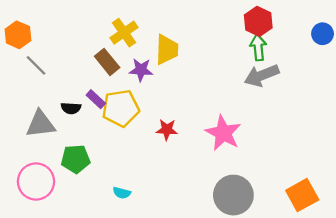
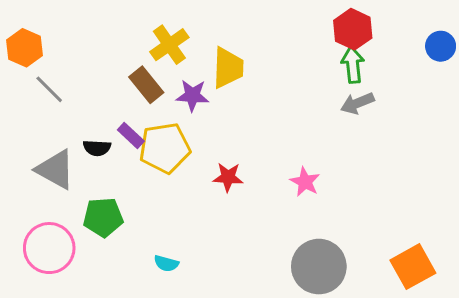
gray arrow: (262, 75) -> (357, 103), size x0.7
gray triangle: (41, 124) -> (55, 169), turned 36
pink star: (223, 133) -> (305, 182), size x0.6

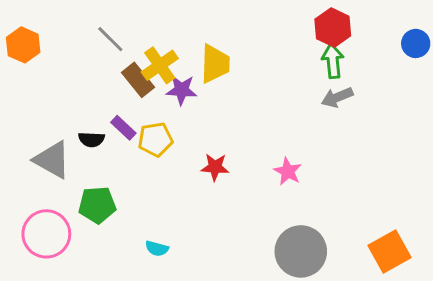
yellow cross: (169, 45) -> (160, 65), moved
gray line: (49, 89) -> (110, 39), moved
yellow pentagon: (165, 148) -> (155, 139), size x0.7

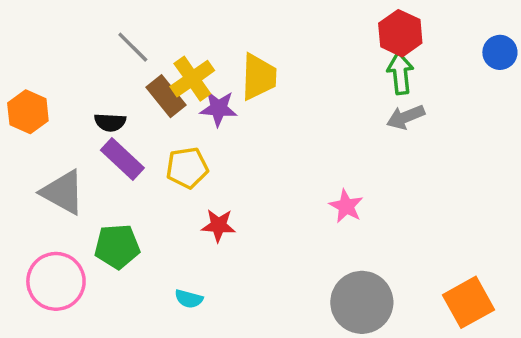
orange hexagon: (23, 45) -> (28, 112), moved
purple rectangle: (123, 128) -> (122, 159), moved, size x1.4
black semicircle: (91, 139) -> (110, 122), moved
red star: (215, 167) -> (219, 225), moved

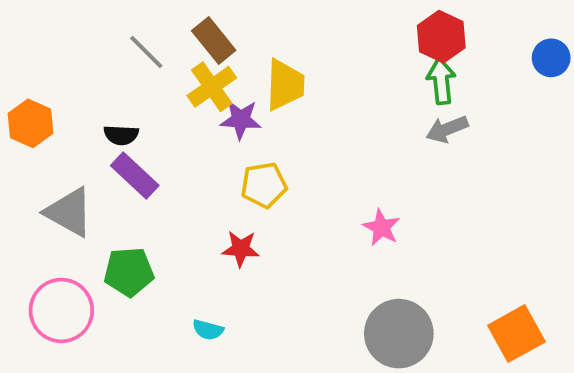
brown rectangle: (166, 96) -> (214, 40), moved
yellow pentagon: (187, 168) -> (264, 185), moved

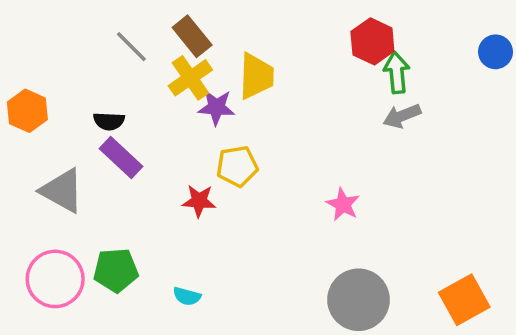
red hexagon: (441, 37) -> (372, 41), moved
red star: (241, 249) -> (199, 201), moved
green pentagon: (129, 272) -> (116, 270), moved

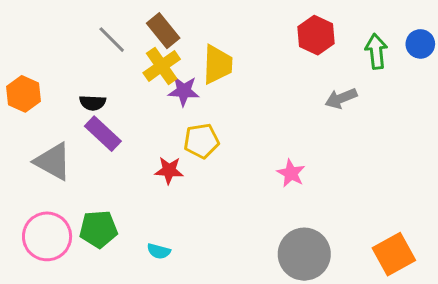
green arrow: (397, 73) -> (376, 51), moved

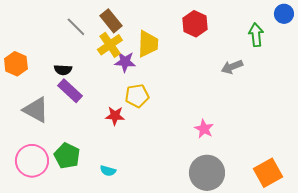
red hexagon: (316, 35) -> (195, 24), moved
blue circle: (420, 44) -> (284, 14), moved
pink star: (291, 173) -> (204, 129), moved
green pentagon: (98, 229) -> (67, 156), turned 30

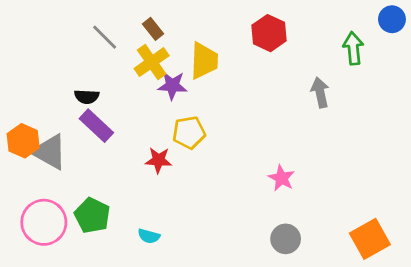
brown rectangle: (111, 21) -> (153, 29), size x0.7
orange hexagon: (16, 64) -> (23, 141), moved
gray arrow: (232, 67) -> (320, 92), turned 100
gray circle: (207, 173) -> (286, 239), size x0.6

